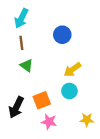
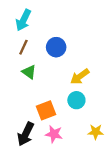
blue circle: (62, 35) -> (56, 47), moved
brown line: (21, 43) -> (23, 47), turned 32
black arrow: (16, 107) -> (26, 134), moved

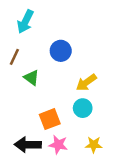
brown line: (23, 47) -> (14, 57), moved
yellow star: (96, 132) -> (94, 145), moved
black arrow: (26, 134) -> (28, 145), turned 65

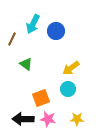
cyan arrow: (25, 22) -> (33, 24), moved
blue circle: (61, 51) -> (56, 31), moved
brown line: (14, 57) -> (12, 39), moved

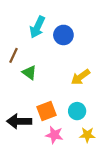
brown line: (12, 39) -> (13, 55), moved
cyan circle: (68, 89) -> (77, 111), moved
black arrow: (23, 119) -> (19, 121), moved

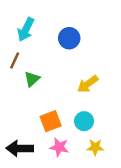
cyan arrow: (37, 27) -> (26, 29), moved
green triangle: (29, 72) -> (32, 79), turned 42
black arrow: (19, 121) -> (20, 148), moved

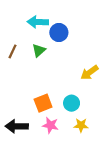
cyan arrow: (26, 29) -> (38, 22), moved, turned 66
green triangle: (32, 79) -> (39, 50), moved
yellow arrow: (88, 84) -> (89, 73), moved

